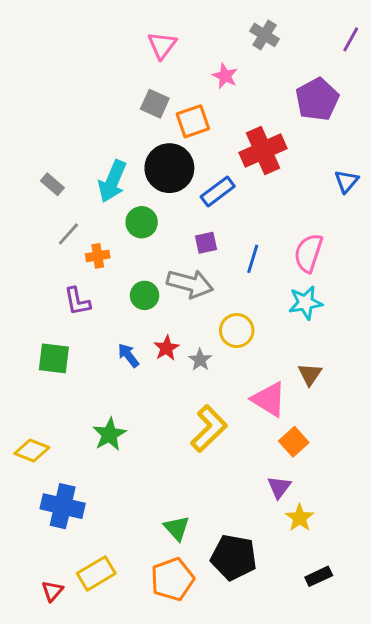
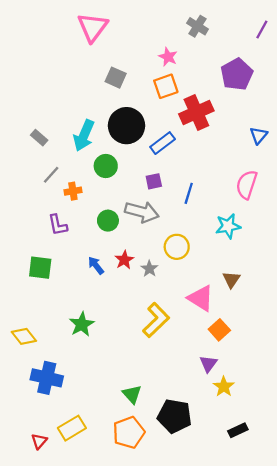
pink triangle: (162, 45) -> (93, 27), moved, size x1.4
orange square: (193, 121) -> (166, 86), moved
pink semicircle: (308, 253) -> (247, 185), moved
yellow diamond: (32, 450) -> (24, 336), turned 30

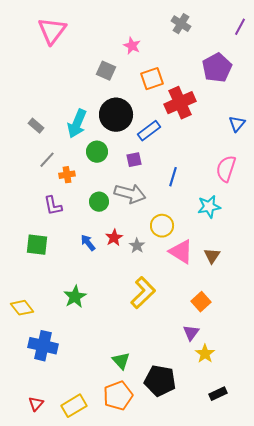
pink triangle: (93, 27) -> (52, 31), moved
pink star: (168, 57) -> (132, 46), moved
purple square: (154, 181) -> (134, 160), moved
pink triangle: (201, 298) -> (181, 252), moved
yellow rectangle: (72, 428) -> (74, 406), moved

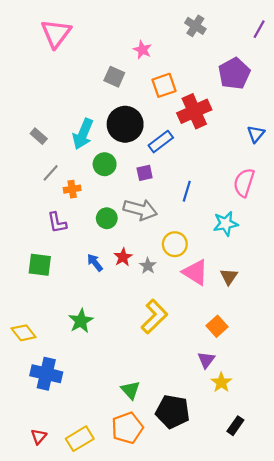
black rectangle: (218, 394) -> (235, 426), turned -30

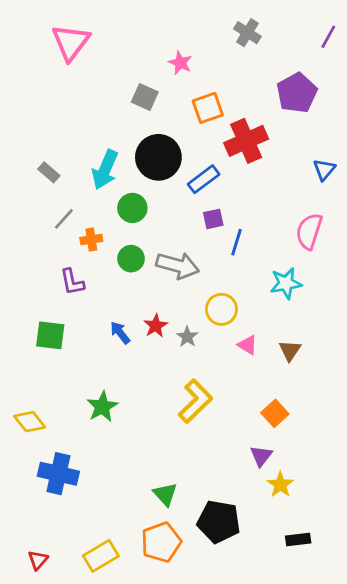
purple square: (145, 173) -> (213, 219), moved
green circle: (107, 218) -> (131, 259), moved
pink triangle: (195, 272) -> (247, 345), size x0.6
black rectangle: (235, 426) -> (298, 539), turned 48
red triangle: (39, 436) -> (38, 560), moved

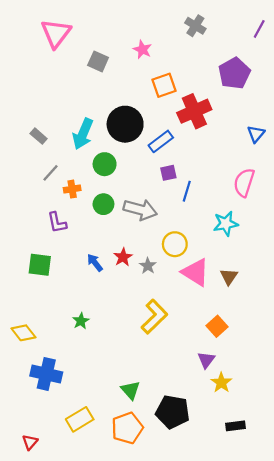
gray square: (145, 97) -> (98, 61), moved
pink triangle: (247, 345) -> (195, 272), size x1.8
green star: (102, 407) -> (81, 321), size x0.7
yellow rectangle: (101, 556) -> (80, 419), moved

